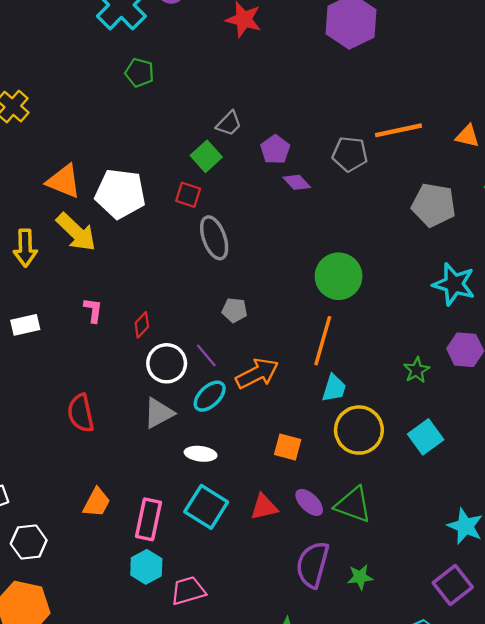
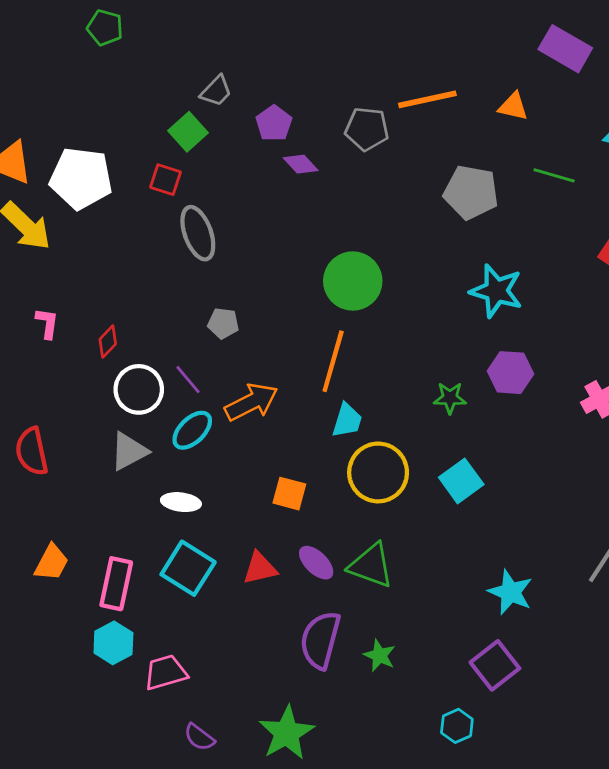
green star: (417, 370) -> (450, 398), turned 30
green star: (360, 577) -> (379, 656), turned 30

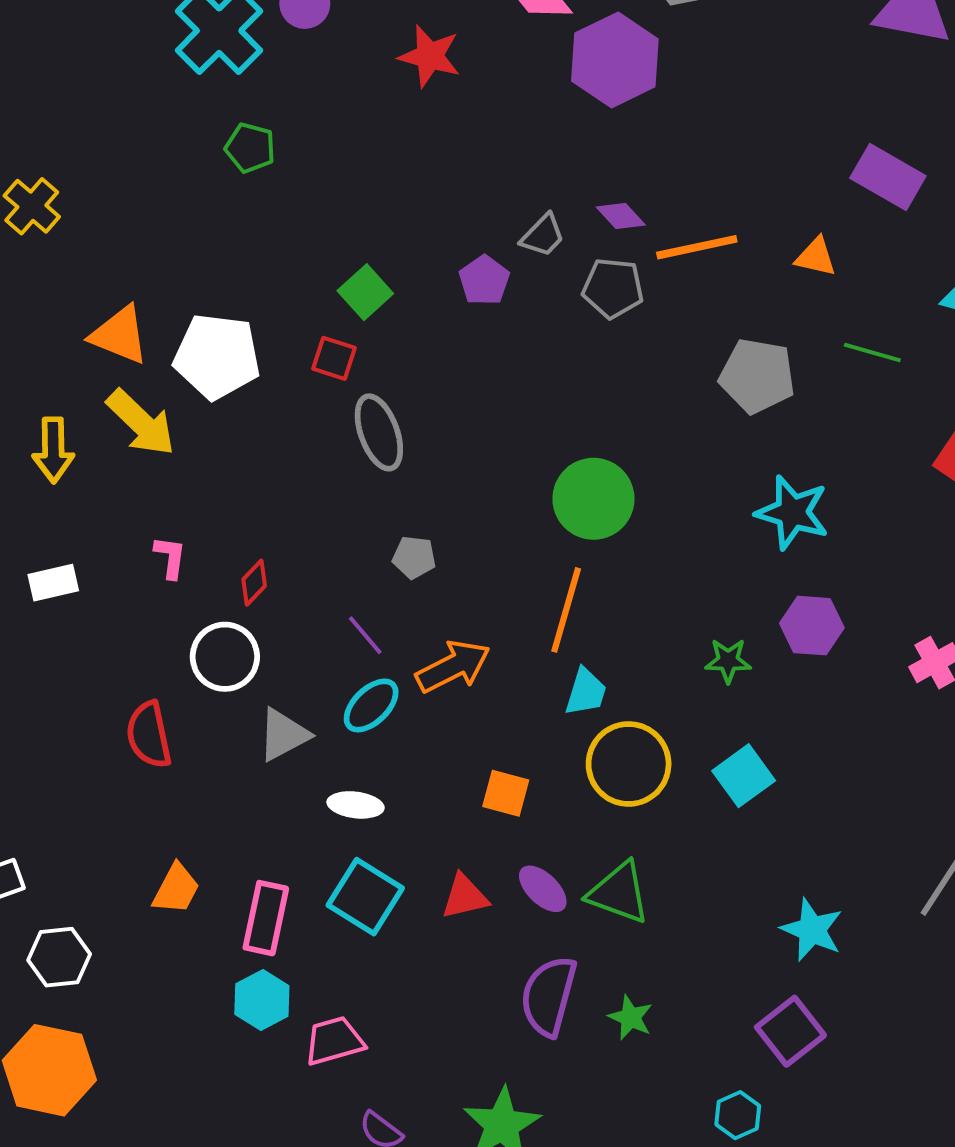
gray trapezoid: (216, 91) -> (543, 235), moved
purple diamond: (301, 164) -> (621, 216), moved
white circle: (139, 389) -> (225, 657), moved

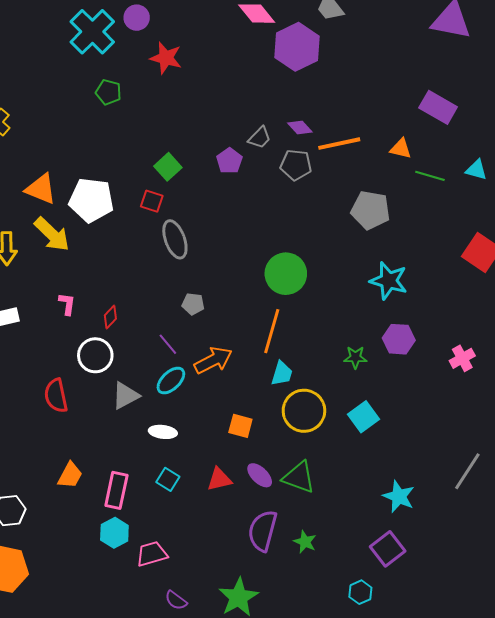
red star: (430, 56) -> (166, 58), moved
green line: (872, 353) -> (430, 176), moved
cyan square: (365, 897) -> (168, 479), size x0.6

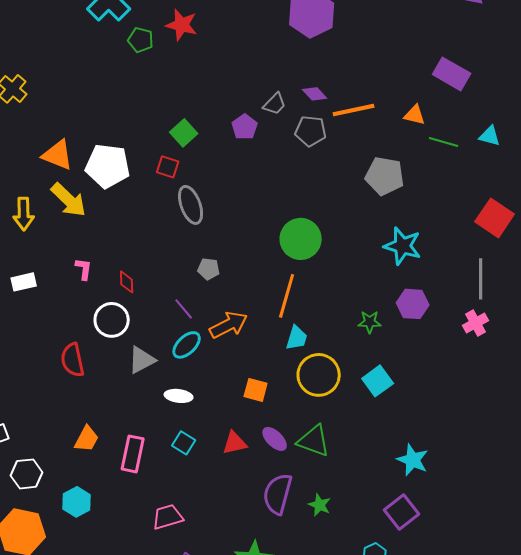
green pentagon: (108, 92) -> (141, 40), moved
red diamond: (110, 317) -> (127, 282), turned -45
gray line: (467, 471) -> (481, 279), moved, turned -33
cyan hexagon: (114, 533) -> (77, 502), moved

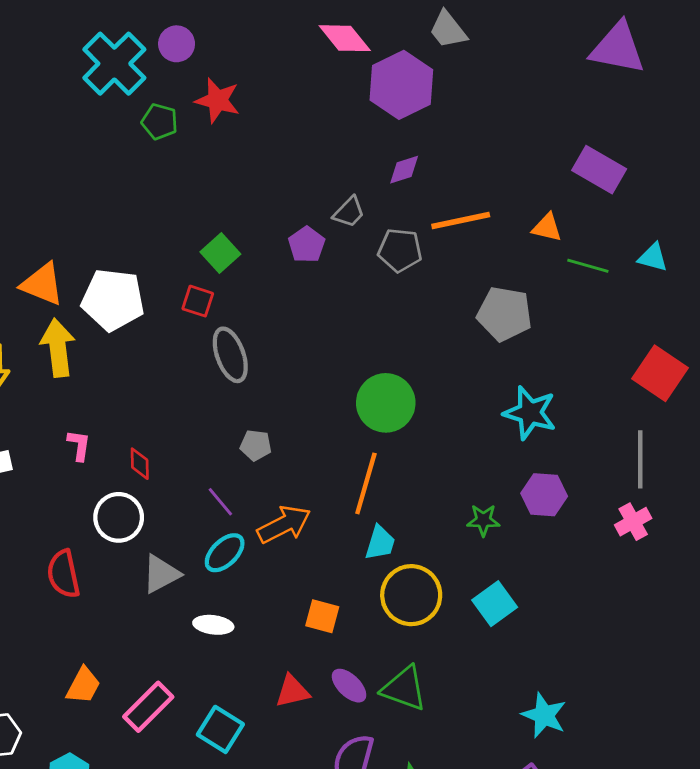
purple diamond: (315, 94) -> (404, 170), moved, turned -65
yellow arrow: (69, 200) -> (58, 348), turned -141
cyan square: (184, 443) -> (220, 729), moved, size x1.4
pink rectangle: (133, 454) -> (148, 707), turned 33

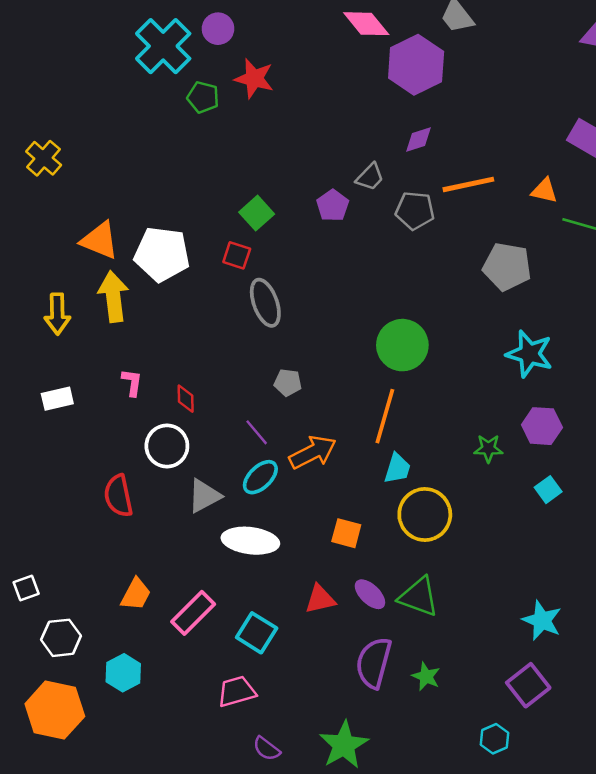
cyan square: (495, 604) -> (548, 490), moved, size x0.7
white ellipse: (213, 625) -> (250, 541), size x1.6

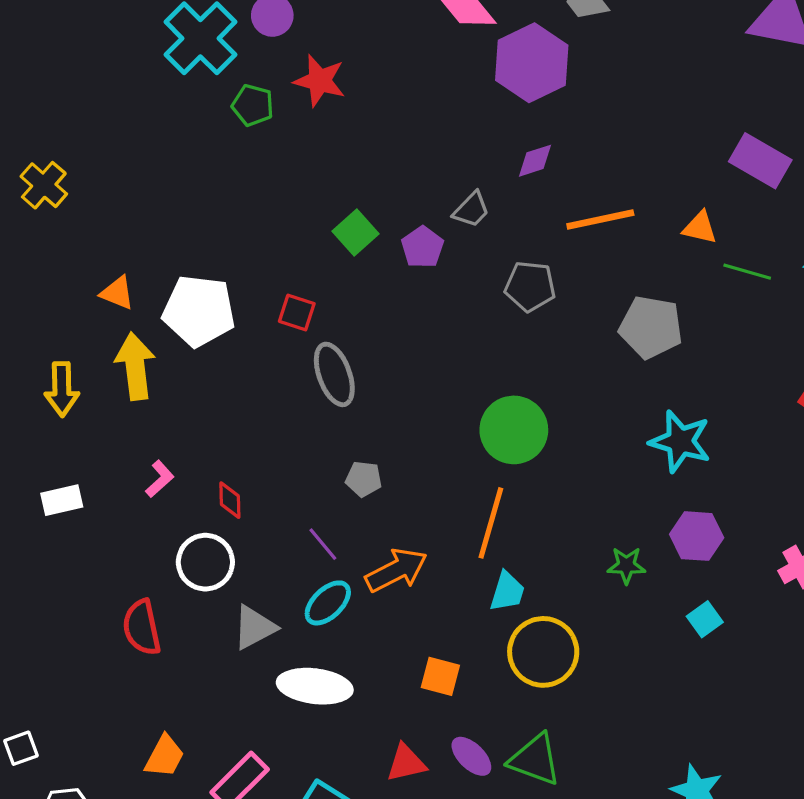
gray pentagon: (415, 211) -> (530, 286), moved
green square: (257, 213) -> (356, 232), moved
orange triangle: (100, 240) -> (117, 293), size x0.7
pink L-shape: (132, 382) -> (160, 479), turned 40

